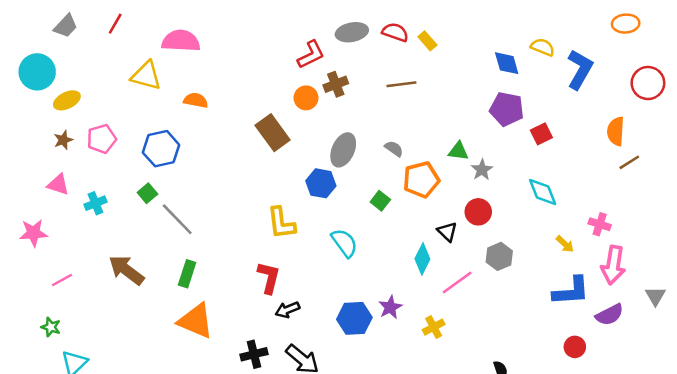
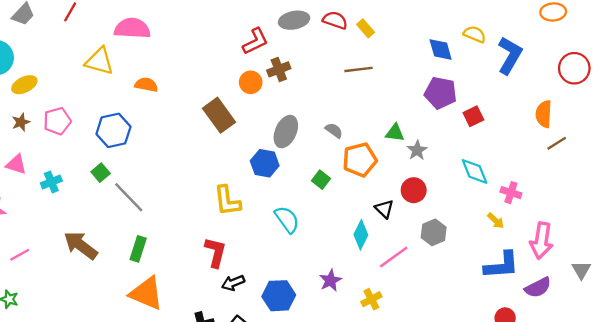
brown line: (401, 84) -> (359, 69), moved
pink cross: (600, 224) -> (511, 193), moved
blue hexagon: (354, 318) -> (279, 296), moved

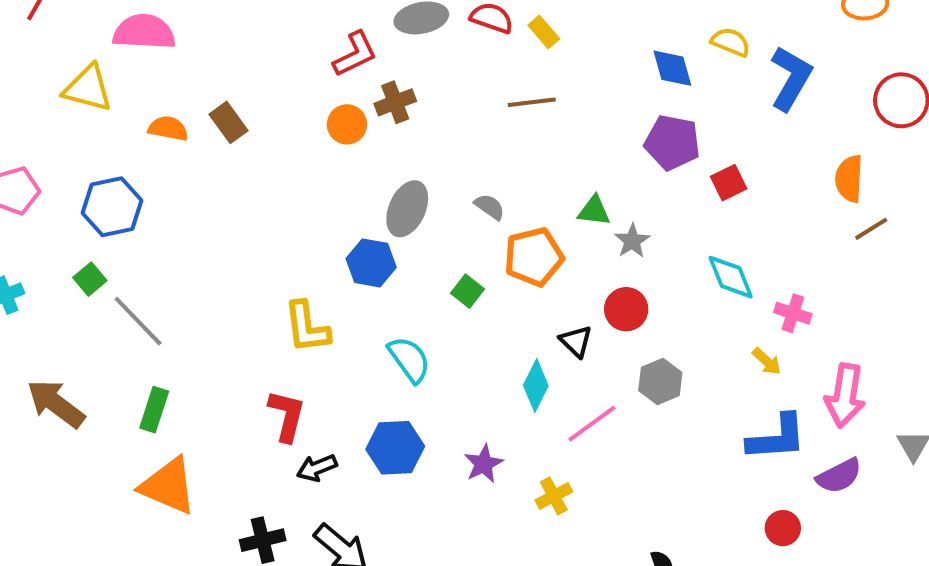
brown rectangle: (219, 115) -> (228, 122), moved, size x0.7
blue hexagon: (279, 296) -> (395, 448), moved

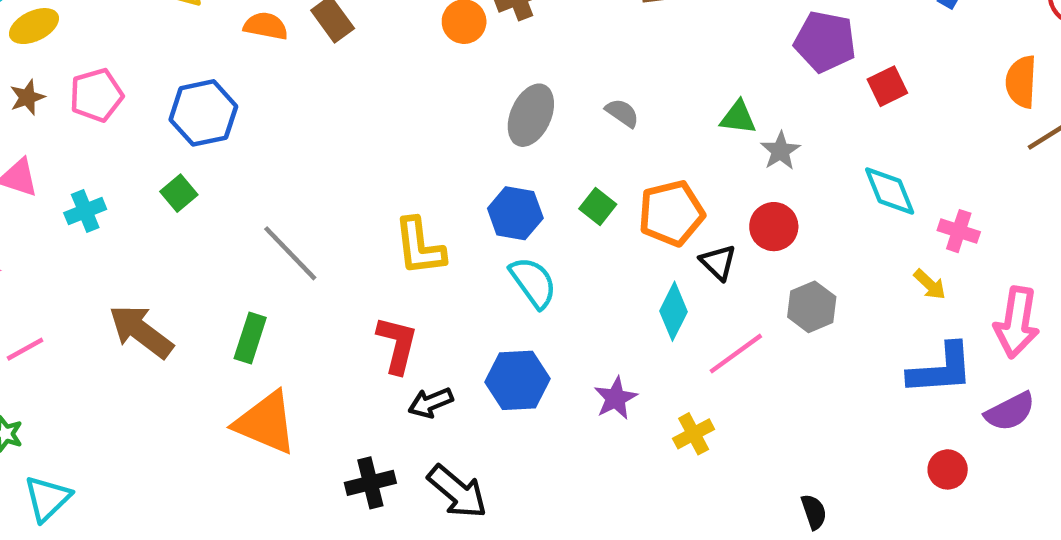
orange pentagon: (534, 257) -> (671, 213), moved
blue hexagon: (371, 263) -> (515, 213), moved
gray line: (138, 321) -> (290, 253), moved

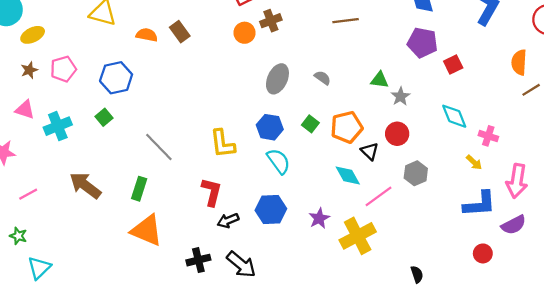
cyan cross: (85, 211) -> (58, 126), size x1.4
cyan diamond: (674, 311) -> (348, 175), turned -56
yellow cross: (694, 434) -> (358, 236), size x1.8

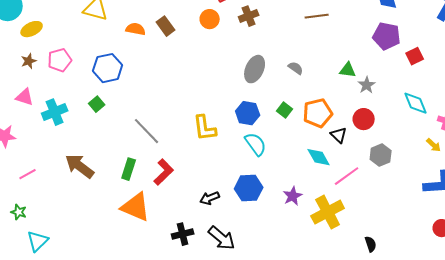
orange circle: (245, 33) -> (210, 19), moved
red L-shape: (212, 192) -> (164, 172), moved, turned 32
black semicircle: (417, 274) -> (371, 244), moved

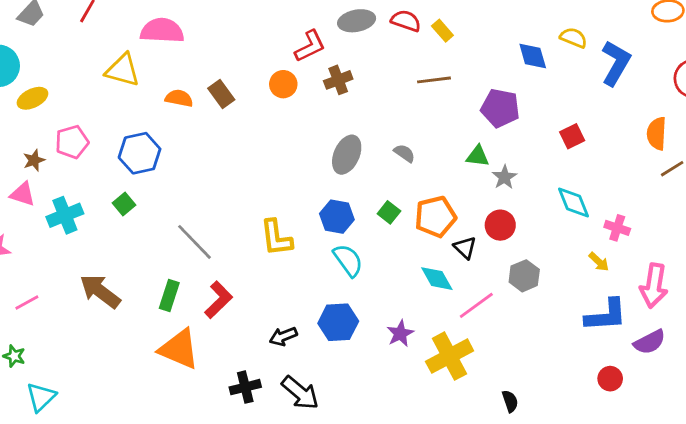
purple pentagon: (387, 36) -> (500, 108), moved
brown star: (29, 61) -> (34, 160), moved

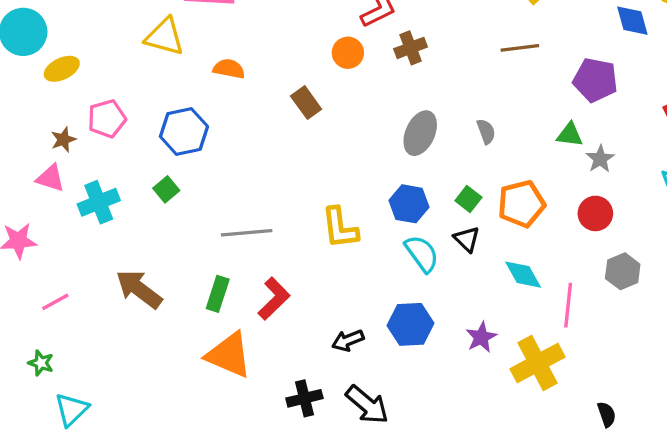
brown rectangle: (221, 94) -> (306, 103), moved
gray semicircle: (404, 153) -> (486, 131), turned 35
gray line: (195, 242) -> (247, 233), turned -51
black triangle: (465, 248) -> (467, 239), moved
pink line: (476, 305) -> (568, 305), turned -48

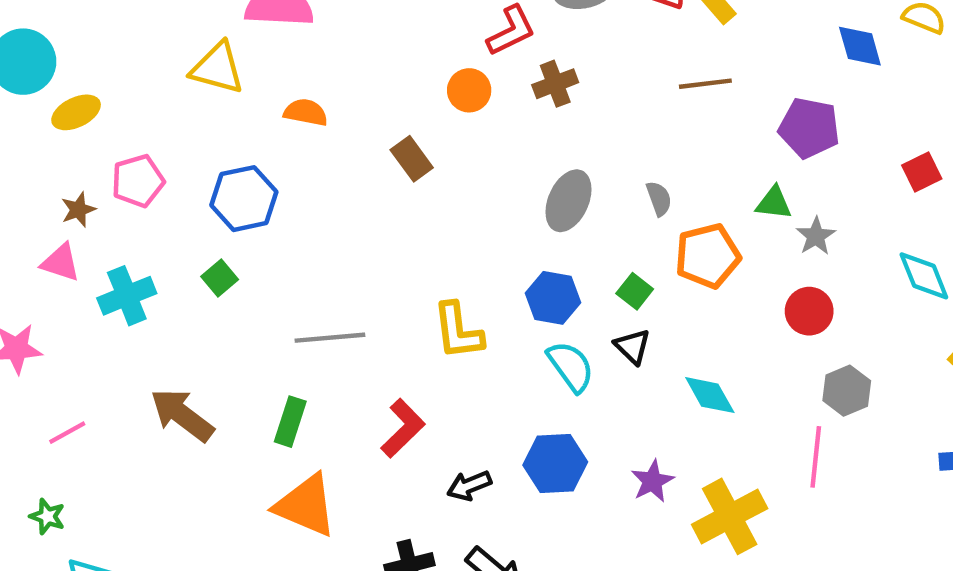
orange pentagon: (521, 204) -> (708, 256), moved
red L-shape: (274, 299) -> (403, 428), moved
pink line: (568, 305) -> (816, 457), moved

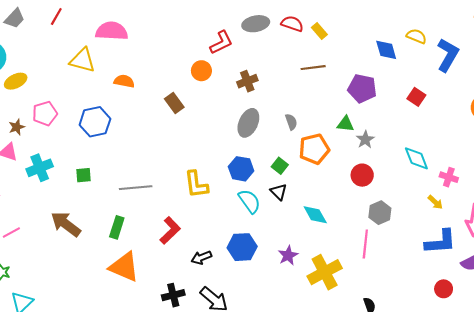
brown cross: (555, 84) -> (247, 81), moved
red square: (922, 172) -> (416, 97), moved, turned -30
green square: (220, 278) -> (83, 175), moved, turned 35

